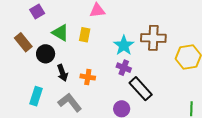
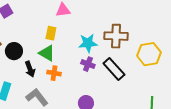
green triangle: (60, 33) -> (47, 53), moved
cyan star: (124, 45) -> (88, 43), turned 30
black rectangle: (141, 89) -> (114, 69), moved

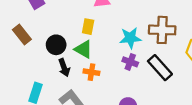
black circle: (14, 51) -> (56, 45), moved

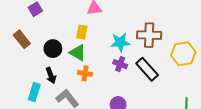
black arrow: (64, 68) -> (51, 75), moved

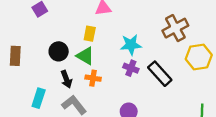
brown cross: (149, 35) -> (175, 28), moved, turned -30
brown rectangle: (22, 39) -> (15, 56), moved, turned 42
black arrow: (51, 75) -> (66, 79), moved

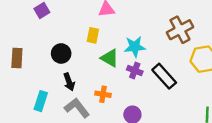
green triangle: (85, 56) -> (110, 58), moved
orange cross: (93, 78) -> (103, 94), moved

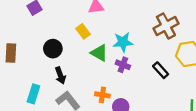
yellow rectangle: (93, 35) -> (83, 31), turned -48
black rectangle: (164, 76) -> (161, 70), moved, size x0.7
orange cross: (103, 94) -> (102, 95), moved

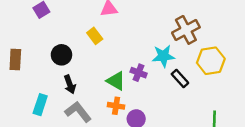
cyan star: (123, 42) -> (163, 56), moved
green triangle: (99, 53) -> (116, 81), moved

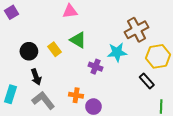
yellow rectangle: (95, 36) -> (55, 49), moved
black rectangle: (180, 79) -> (147, 81), moved
green triangle: (116, 81) -> (78, 40), moved

